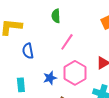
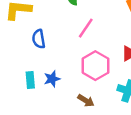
blue star: (50, 78) -> (52, 79), moved

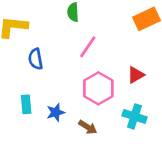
blue star: (52, 79) -> (56, 112), moved

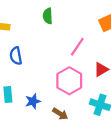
pink line: (88, 47) -> (77, 47), moved

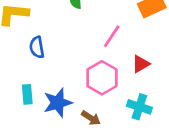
blue star: (33, 101) -> (58, 103), size x1.5

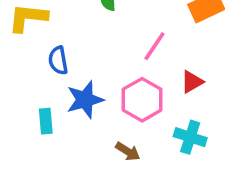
blue star: (58, 103) -> (85, 100), moved

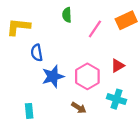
pink line: (154, 46) -> (95, 29), moved
cyan rectangle: (46, 121) -> (29, 111), moved

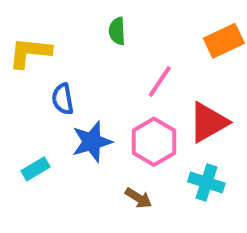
pink line: (95, 29) -> (160, 82), moved
red triangle: (118, 66) -> (208, 122), size x1.6
cyan rectangle: (29, 111) -> (36, 169), moved, turned 64

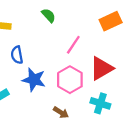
green semicircle: (117, 31) -> (49, 15), turned 140
blue star: (92, 142) -> (34, 80), turned 30

